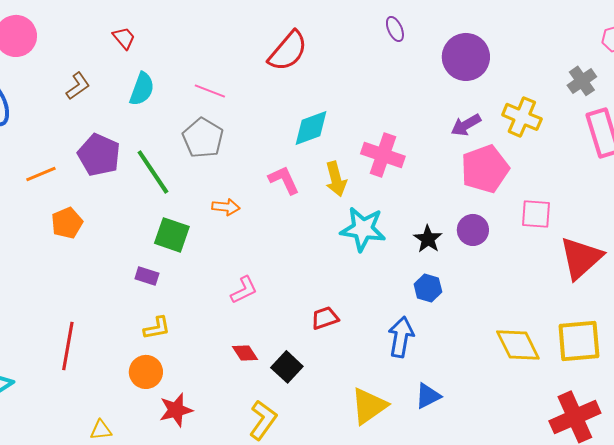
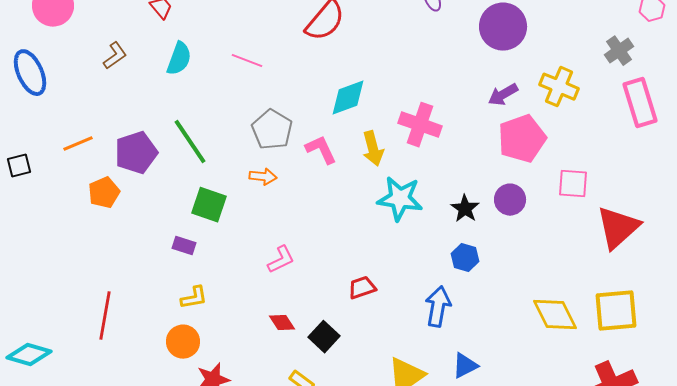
gray pentagon: (203, 138) -> (272, 130), moved
purple pentagon: (99, 155) -> (136, 153), moved, turned 30

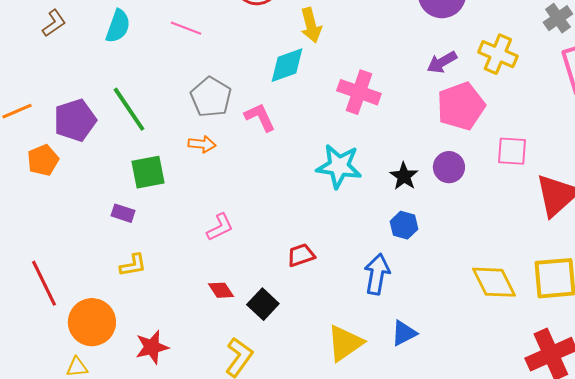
yellow arrow: (373, 149) -> (311, 25), moved
green square: (209, 205) -> (148, 172), turned -30
red line: (105, 316) -> (44, 283), turned -36
orange circle: (183, 342) -> (92, 322), moved, size x1.4

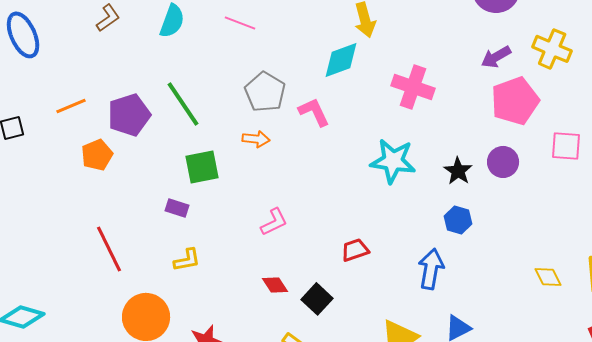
yellow diamond: (494, 282) -> (548, 277), size x0.6
red line: (44, 283) -> (109, 249), moved

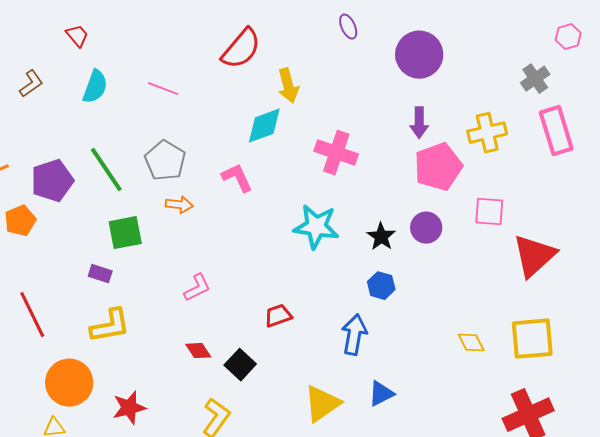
yellow cross: (552, 49) -> (487, 133), moved, turned -36
purple arrow: (496, 57) -> (419, 123), turned -60
gray pentagon: (265, 92) -> (165, 161), moved
yellow L-shape: (187, 260) -> (110, 326), size x1.5

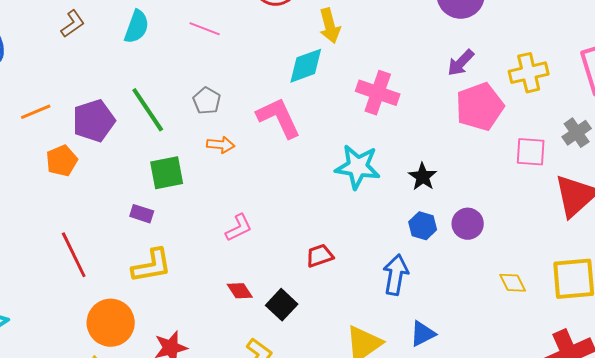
gray cross: (535, 79) -> (577, 133), moved
purple arrow: (419, 123) -> (461, 63), turned 44
gray pentagon: (165, 161) -> (207, 101), size x0.7
pink L-shape: (237, 178) -> (279, 118), size x1.4
purple circle: (426, 228) -> (468, 224), moved

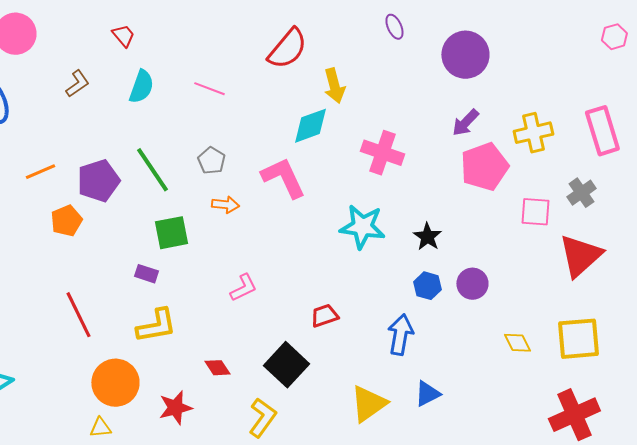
red diamond: (240, 291) -> (217, 368), moved
black square: (282, 305) -> (286, 365), size x1.4

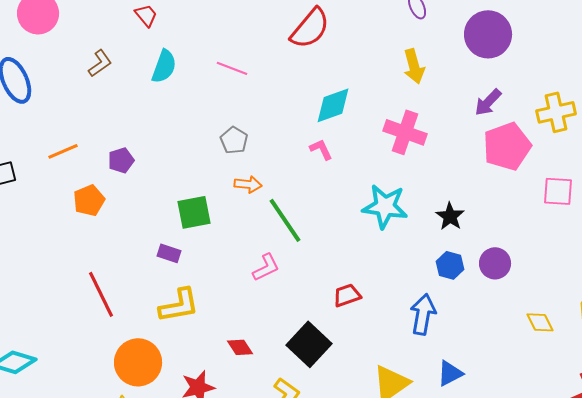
yellow arrow: (334, 86) -> (414, 66), moved
green line: (152, 170) -> (285, 220), moved
pink L-shape: (283, 178) -> (321, 149), moved, size x0.5
purple pentagon: (98, 181) -> (121, 160), size x0.6

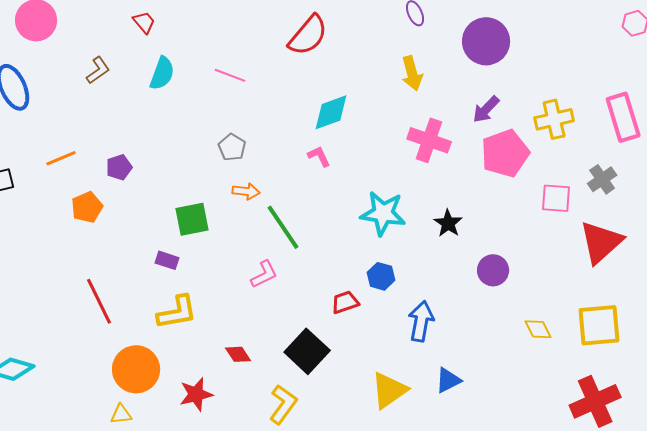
pink cross: (405, 132) -> (429, 140), moved
blue hexagon: (450, 265) -> (381, 276), moved

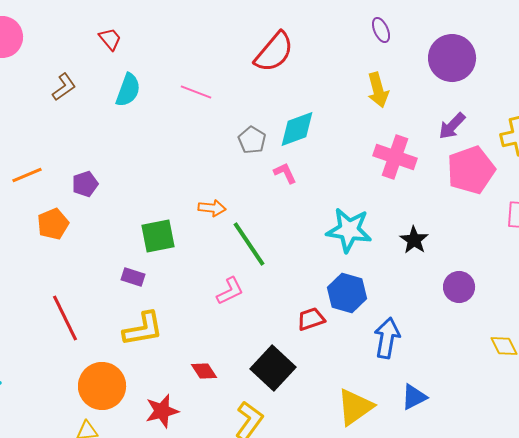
gray pentagon: (232, 147) -> (252, 140), moved
blue hexagon: (381, 276) -> (347, 293), size x1.4

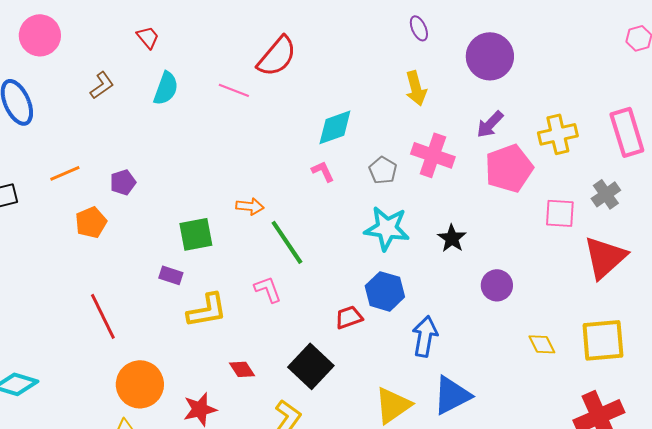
red semicircle: (274, 52) -> (277, 56), moved
gray pentagon: (252, 140) -> (383, 170), moved
pink L-shape: (230, 291) -> (268, 289), turned -84
yellow L-shape: (143, 329) -> (207, 310), moved
blue triangle: (414, 397) -> (452, 395), size x1.5

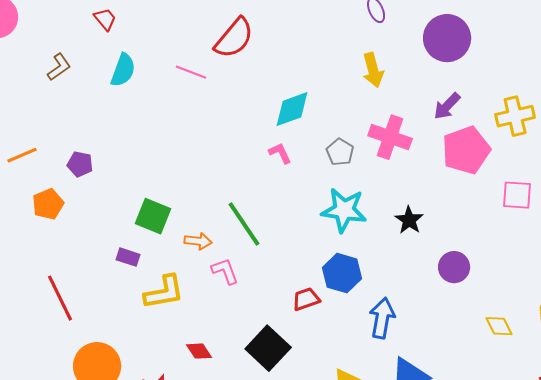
purple pentagon: (123, 182) -> (80, 164), turned 30
orange arrow: (250, 206) -> (198, 241), moved
green square: (196, 234) -> (153, 216), turned 33

